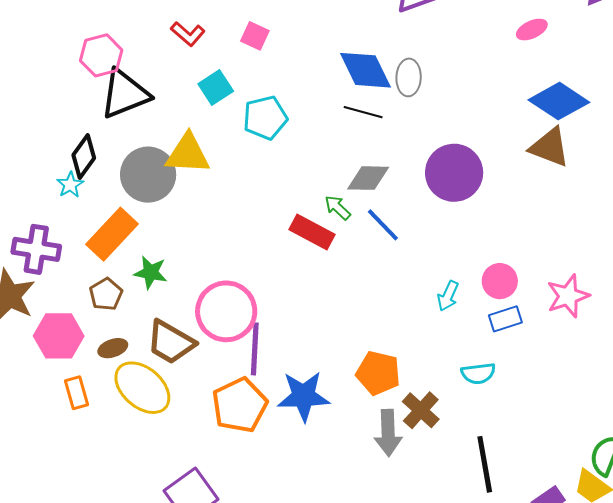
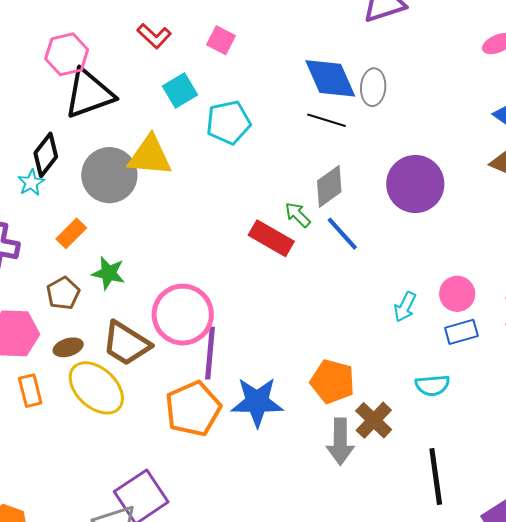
gray diamond: (368, 178) -> (329, 186), turned -39
orange rectangle: (112, 234) -> (71, 233), size x0.6

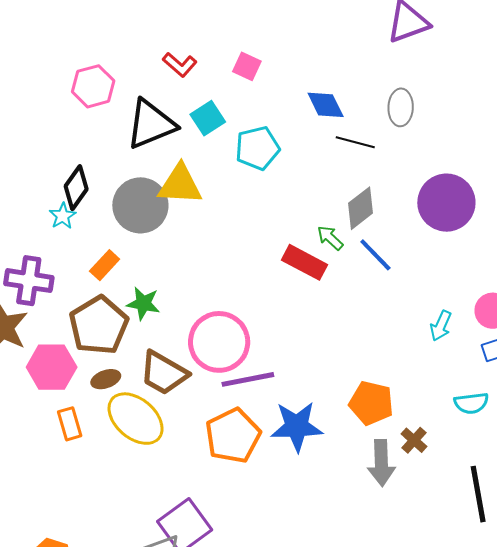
blue diamond: (330, 78) -> (326, 105), moved, size x0.7
black triangle: (89, 94) -> (151, 124), moved
brown pentagon: (63, 293) -> (99, 325), size x1.8
purple line: (210, 353) -> (248, 379), turned 76
brown cross: (374, 420) -> (414, 440), size x0.7

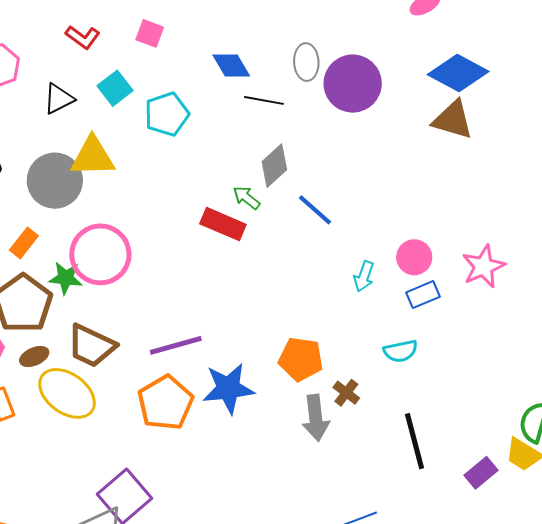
black triangle: (151, 124) -> (59, 99), size x0.6
purple circle: (446, 203) -> (353, 84), moved
blue line: (375, 255) -> (315, 210), moved
pink circle: (219, 342) -> (100, 254), moved

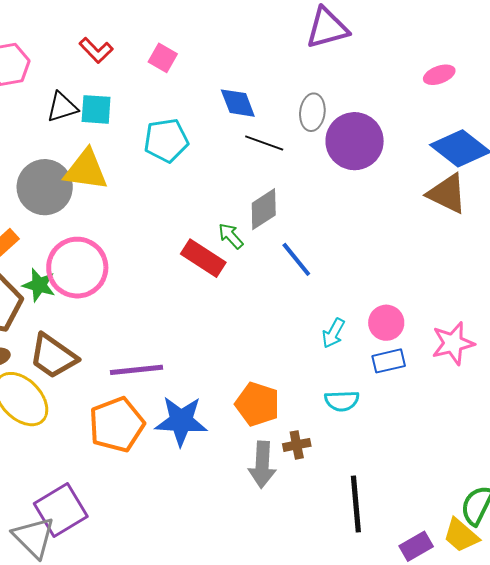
cyan square: (115, 88) -> (96, 109), moved, turned 32
cyan semicircle: (400, 351) -> (342, 401), moved
brown cross: (346, 393) -> (297, 445), turned 32

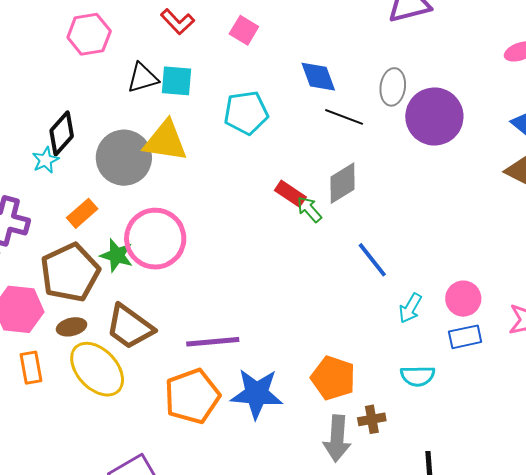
red rectangle: (203, 258) -> (290, 194), moved, size x0.7
blue line: (296, 259) -> (372, 260), moved

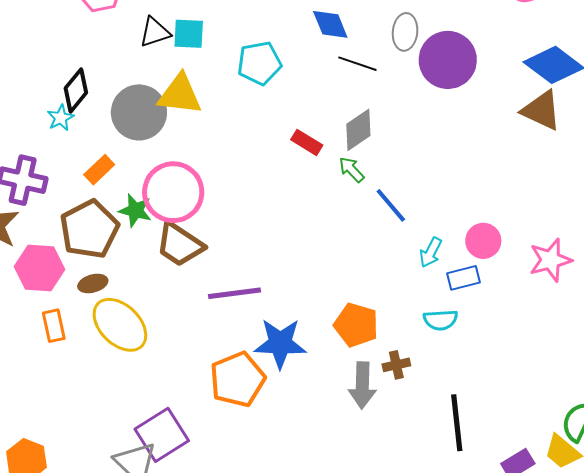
green arrow: (309, 209) -> (351, 170), moved
brown trapezoid: (130, 327) -> (180, 245), moved
blue rectangle: (465, 337) -> (463, 278), moved
orange pentagon: (192, 396) -> (237, 379), moved

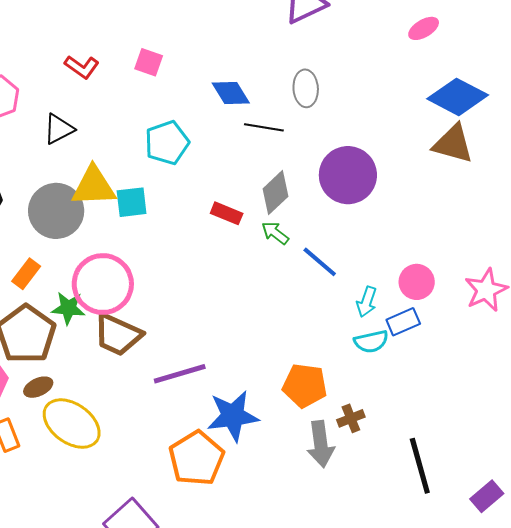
cyan square: (189, 34) -> (132, 202), moved
purple circle: (448, 60) -> (348, 175), moved
cyan semicircle: (440, 320) -> (371, 342), moved

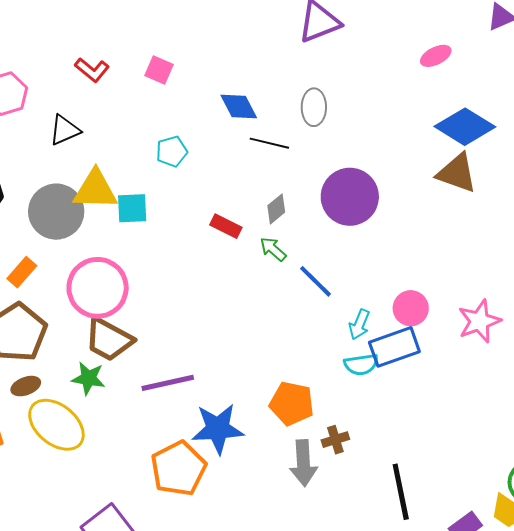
cyan pentagon: (167, 143) -> (172, 151), size x0.7
gray diamond: (275, 193) -> (276, 209), size x0.7
green star: (68, 308) -> (88, 378), moved
blue rectangle: (403, 322) -> (394, 347), size x1.5

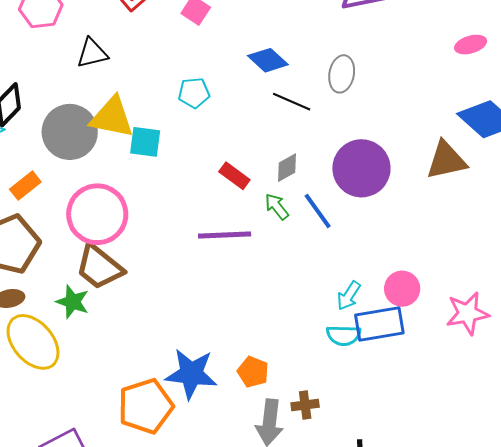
blue diamond: (239, 106) -> (268, 60), turned -30
brown triangle: (457, 173) -> (446, 160), moved, turned -42
blue line: (315, 281) -> (318, 211), moved
purple line: (168, 383) -> (225, 235), moved
orange pentagon: (292, 403) -> (253, 372), moved, size x0.7

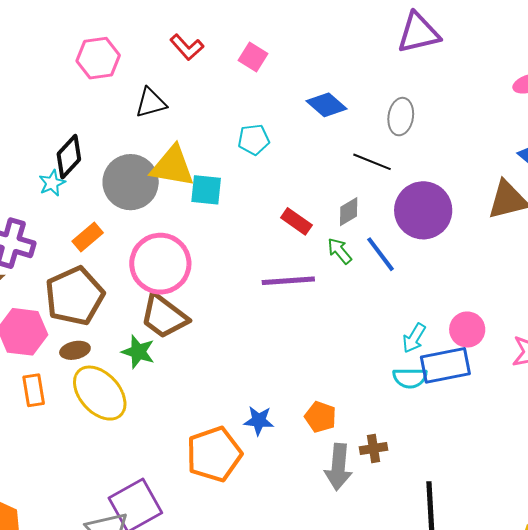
black line: (292, 102) -> (372, 162), moved
blue star: (191, 374) -> (259, 421), size x0.6

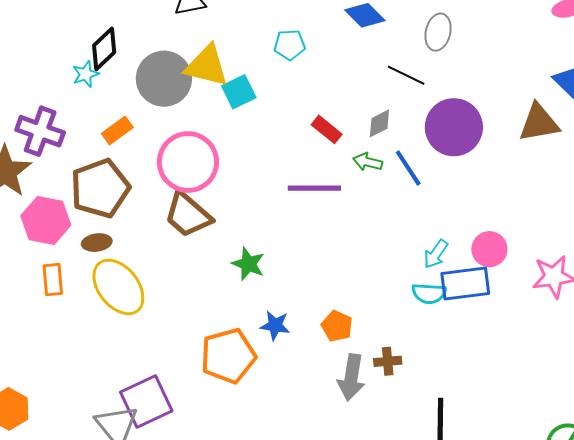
cyan square: (206, 190) -> (239, 92), turned -36
green arrow: (340, 251) -> (368, 162), turned -40
green star: (138, 352) -> (248, 264), moved

